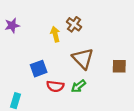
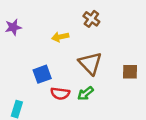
brown cross: (74, 24) -> (91, 19), moved
yellow arrow: (55, 34) -> (60, 37), turned -88

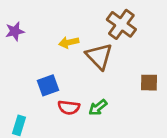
brown cross: (91, 19) -> (121, 24), moved, size x1.5
brown triangle: (90, 63) -> (99, 56), moved

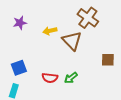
purple star: (15, 31) -> (20, 23), moved
blue square: (48, 85) -> (19, 68), moved

